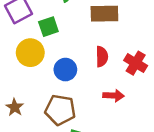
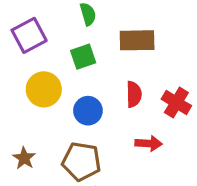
green square: (48, 27) -> (83, 57), moved

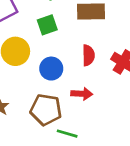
red arrow: (149, 143) -> (82, 94), moved

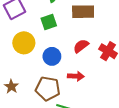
red semicircle: (88, 55) -> (81, 46), turned -126

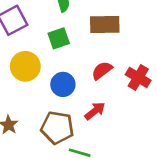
red arrow: (76, 76) -> (95, 111), turned -42

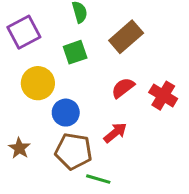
brown rectangle: (105, 24) -> (126, 37), turned -40
blue circle: (63, 84) -> (66, 113), moved

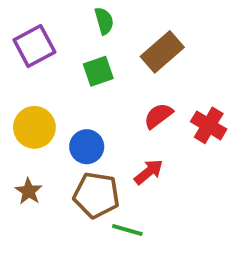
yellow circle: (38, 83) -> (34, 127), moved

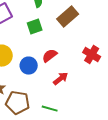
red semicircle: (158, 116) -> (50, 56), moved
brown pentagon: (96, 195) -> (18, 103), moved

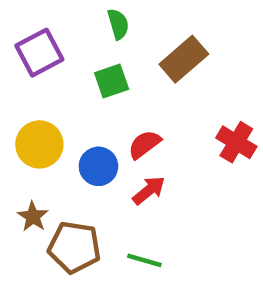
red arrow: (61, 79) -> (149, 190), moved

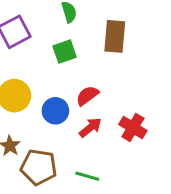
brown rectangle: (184, 59) -> (115, 36), turned -44
red cross: (236, 142) -> (133, 128), moved

